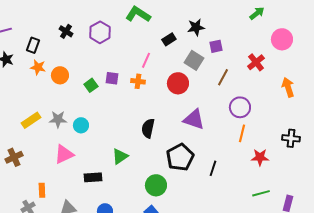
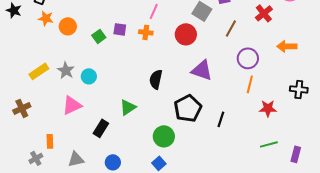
orange arrow: (288, 87) -> (287, 46), moved, turned -72
gray star: (58, 119) -> (66, 70), turned 30
black rectangle: (93, 177) -> (101, 128), turned -54

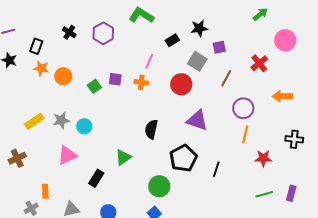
gray star: (66, 70) -> (61, 120), turned 30
purple rectangle: (296, 154) -> (291, 193), moved

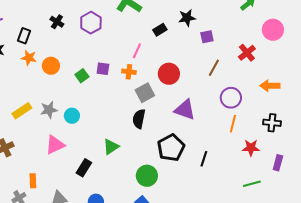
gray square: (197, 61) -> (145, 93), moved, turned 30
black cross: (294, 139) -> (272, 123), moved
purple rectangle: (291, 193) -> (278, 163), moved

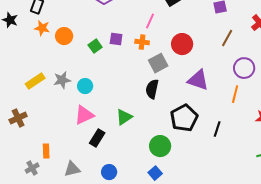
orange line: (233, 124) -> (235, 94), moved
pink triangle: (55, 145) -> (84, 115), moved

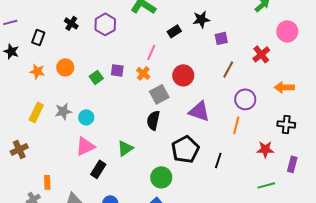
orange star: (42, 28) -> (37, 71), moved
orange cross: (142, 42) -> (143, 73), turned 32
yellow rectangle: (35, 81) -> (36, 112), turned -30

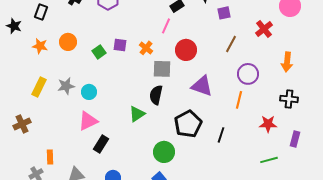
pink line: (151, 52) -> (166, 26), moved
orange arrow: (284, 87) -> (287, 62), turned -84
gray square: (159, 94) -> (162, 69), turned 30
green triangle: (125, 148) -> (137, 114), moved

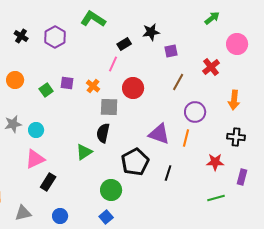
purple triangle: (202, 86) -> (159, 134), moved

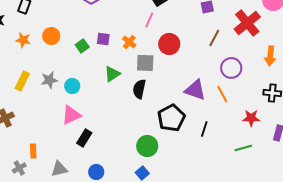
red cross: (211, 67) -> (247, 23), size x1.5
orange line: (186, 138) -> (222, 94), turned -42
green triangle: (84, 152) -> (112, 74), moved
green line: (216, 198) -> (243, 148), moved

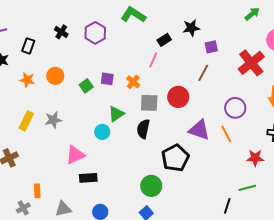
brown line: (214, 38) -> (203, 73), moved
red circle: (169, 44) -> (178, 97), moved
cyan circle: (72, 86) -> (102, 132), moved
black line: (204, 129) -> (227, 206), moved
black rectangle: (84, 138) -> (88, 178), turned 54

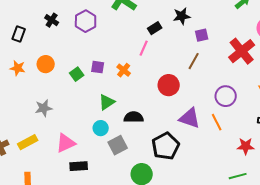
gray square: (149, 103) -> (118, 145), moved, turned -30
yellow rectangle: (26, 121) -> (28, 142), moved, turned 36
black semicircle: (143, 129) -> (134, 117), turned 78
cyan circle: (102, 132) -> (101, 128), moved

